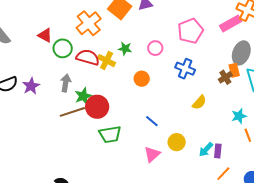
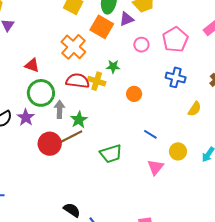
green circle: (63, 48) -> (41, 93), moved, size x1.4
pink circle: (155, 48) -> (141, 45), moved
red circle: (97, 107) -> (50, 144), moved

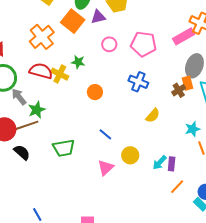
pink pentagon: (175, 39) -> (144, 44), turned 30
gray arrow: (60, 109) -> (19, 97), turned -48
black semicircle: (72, 210) -> (22, 152), moved

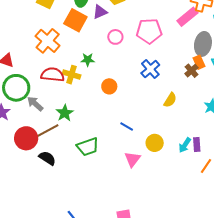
blue cross: (138, 82) -> (150, 69), turned 36
green star: (37, 110) -> (65, 113), moved

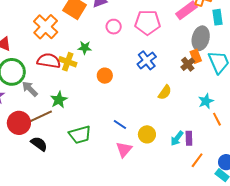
blue line: (127, 126) -> (120, 125), moved

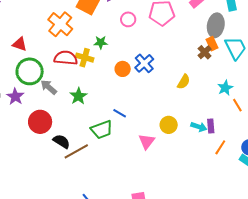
blue cross: (147, 60) -> (144, 63), moved
brown line: (40, 117) -> (76, 151), moved
blue line: (120, 125) -> (120, 113), moved
cyan arrow: (177, 138) -> (199, 127), turned -105

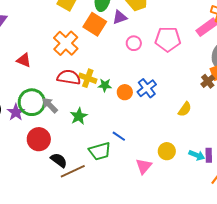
green star: (101, 42) -> (105, 85), moved
green circle: (30, 71) -> (32, 102), moved

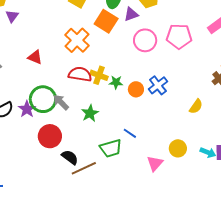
pink circle: (134, 43) -> (145, 40), size x1.5

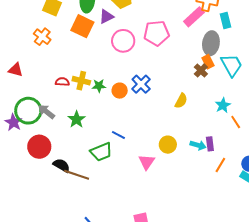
orange cross: (77, 40) -> (42, 37), moved, size x0.7
red semicircle: (80, 74) -> (62, 82), size x0.6
brown line: (84, 168) -> (77, 175), turned 50

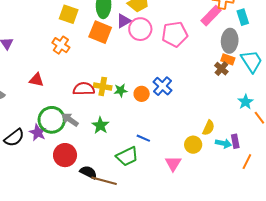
pink circle: (123, 41) -> (140, 29), moved
orange rectangle: (208, 62) -> (228, 59), turned -40
red semicircle: (62, 82) -> (84, 89), size x1.5
yellow semicircle: (181, 101) -> (208, 128), moved

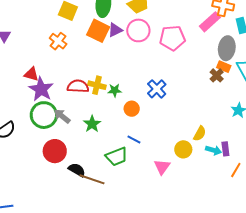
purple triangle: (124, 21) -> (115, 30), moved
orange circle: (142, 94) -> (132, 109), moved
purple star: (38, 132) -> (41, 89), moved, size x1.4

